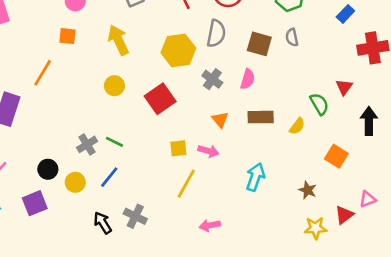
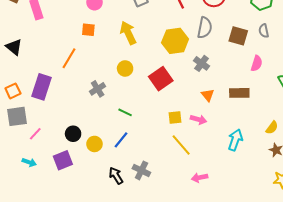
pink semicircle: (248, 79) -> (257, 63), moved
yellow semicircle: (297, 126) -> (272, 128), moved
gray cross: (87, 144) -> (98, 89), moved
yellow line: (186, 184) -> (181, 145), turned -70

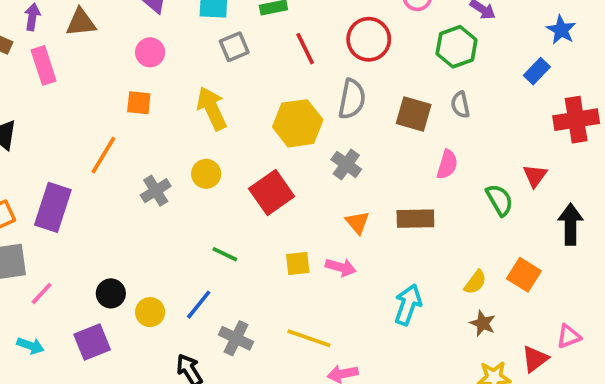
gray cross: (98, 89) -> (156, 191), moved
green line: (125, 112) -> (225, 254), moved
yellow line: (181, 145) -> (309, 338), moved, turned -30
gray cross: (141, 170) -> (236, 338), moved

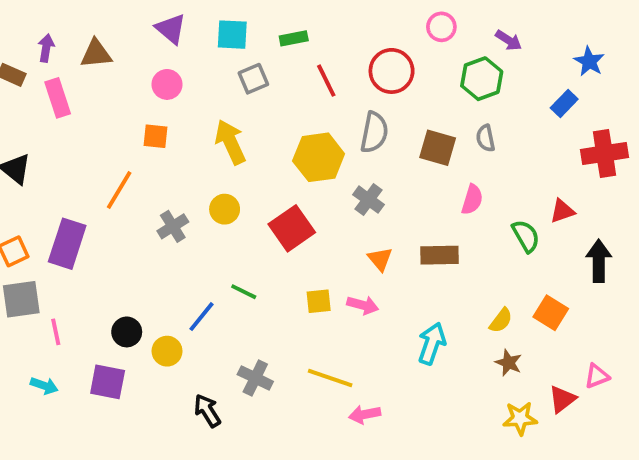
red triangle: (535, 176) -> (562, 211), turned 35
pink line: (42, 293) -> (56, 332), turned -55
blue line: (199, 305) -> (202, 317), moved
purple square: (92, 342) -> (108, 382), turned 33

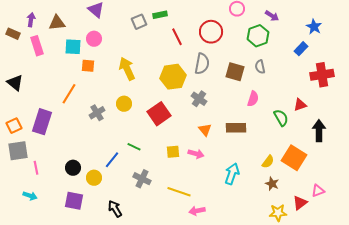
cyan square: (232, 35) -> (73, 47), moved
gray square: (253, 79) -> (139, 22), moved
orange square: (551, 313) -> (294, 158), size x1.4
gray cross: (255, 378) -> (142, 179), moved
purple square: (108, 382) -> (74, 201), moved

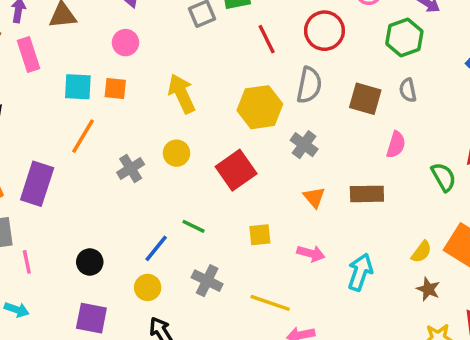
cyan square: (73, 47) -> (78, 87), moved
pink arrow: (196, 154) -> (311, 253), moved
yellow circle: (94, 178) -> (148, 287), moved

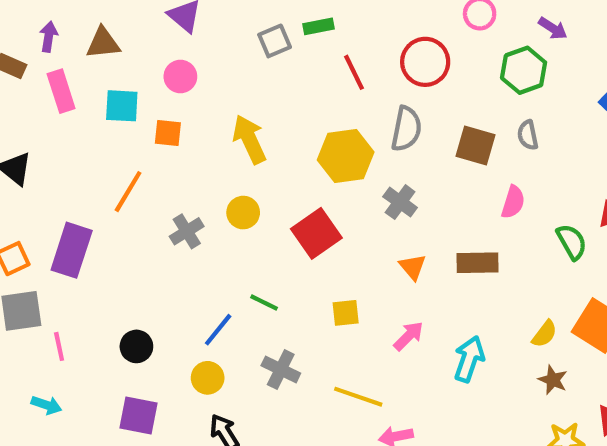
cyan square: (78, 87) -> (122, 106), moved
pink arrow: (311, 253) -> (408, 336), turned -60

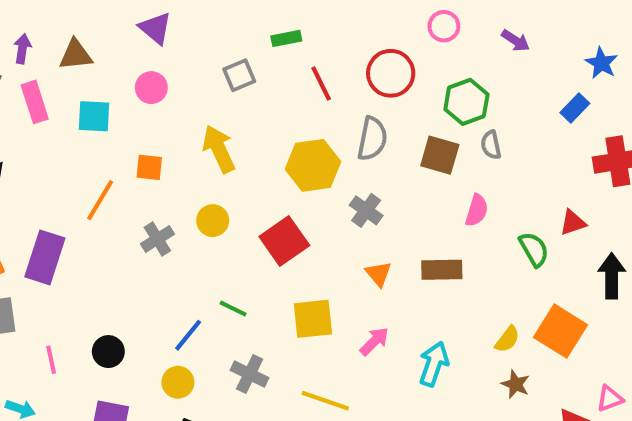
gray square: (275, 41) -> (239, 75), moved
green hexagon: (524, 70) -> (466, 102), moved
orange square: (168, 133) -> (149, 167), moved
yellow square: (346, 313) -> (313, 319), size x1.5
pink line: (59, 346) -> (51, 360), moved

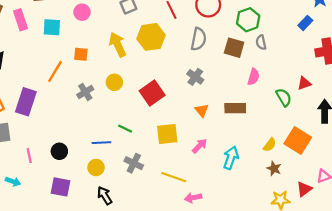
yellow hexagon: (313, 165) -> (151, 37), moved
blue line: (188, 335) -> (101, 143), turned 48

